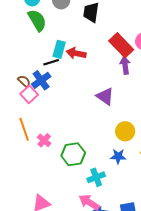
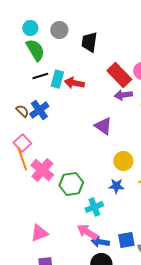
black line: (51, 62) -> (40, 76), moved
purple arrow: (125, 65) -> (123, 95), turned -90
pink square: (29, 94) -> (22, 143), moved
pink cross: (44, 140) -> (42, 170), size x1.6

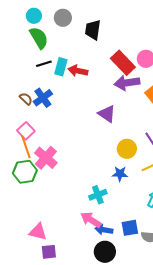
purple arrow: (123, 95) -> (127, 83), size x1.4
green hexagon: (71, 184) -> (25, 172), moved
pink triangle: (39, 233) -> (38, 232), moved, turned 36

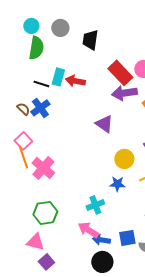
green semicircle: (39, 38) -> (36, 48), turned 40
black line: (44, 64) -> (41, 84), moved, turned 35
green hexagon: (25, 172) -> (45, 213), moved
purple square: (49, 252) -> (46, 262), turned -35

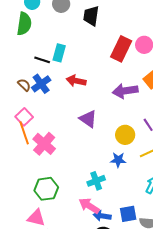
green semicircle: (36, 48) -> (24, 24), moved
red rectangle: (120, 73) -> (121, 49), turned 70
red arrow: (75, 81) -> (76, 81), moved
purple arrow: (124, 93) -> (125, 91), moved
purple triangle: (104, 124) -> (88, 119), moved

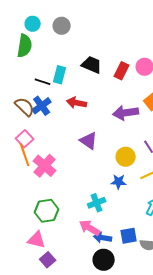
black trapezoid: (91, 16) -> (92, 65), moved, turned 105
red rectangle: (121, 49) -> (122, 71), size x0.7
brown semicircle: (24, 85) -> (25, 107), size x1.5

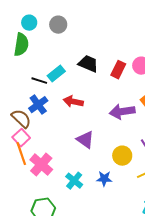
cyan rectangle: (60, 75) -> (56, 74), turned 36
brown semicircle: (25, 107) -> (21, 119), moved
blue star: (119, 182) -> (104, 179), moved
cyan cross: (97, 203) -> (74, 181), moved, turned -30

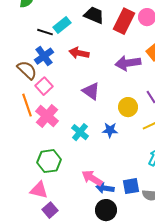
red rectangle: (118, 70) -> (124, 21), size x1.4
pink square: (21, 138) -> (44, 86), moved

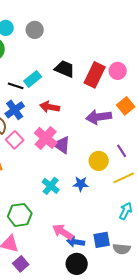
pink cross: (47, 116) -> (46, 138), moved

